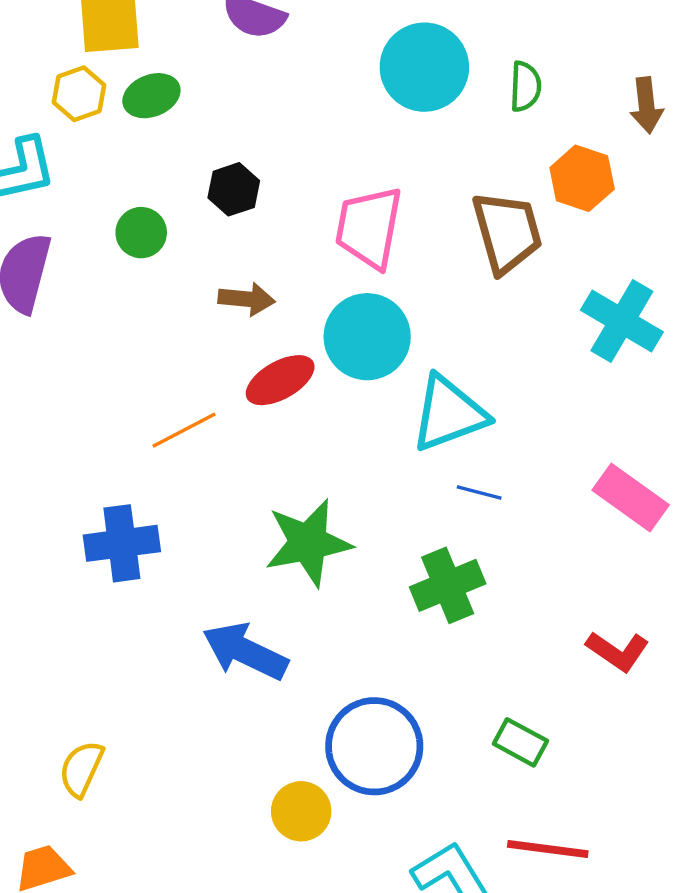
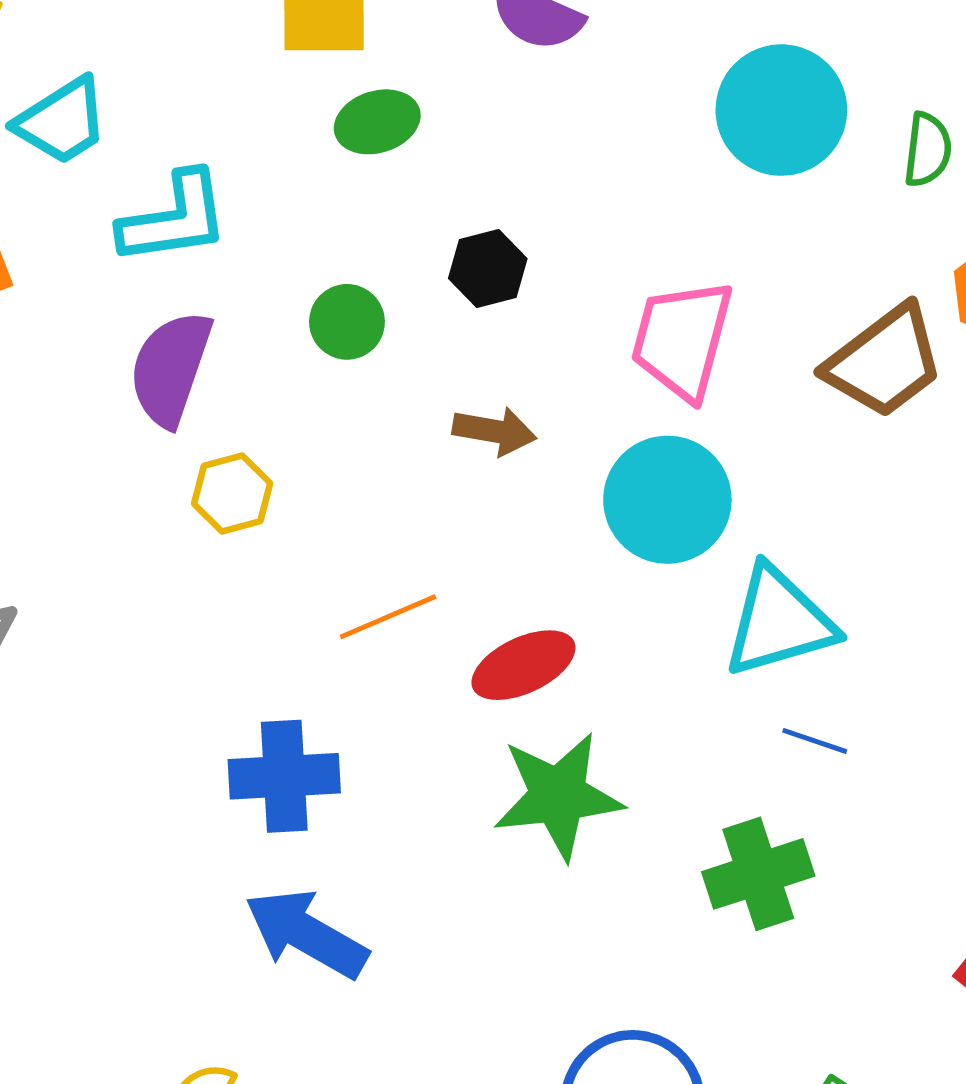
yellow hexagon: (79, 94) -> (232, 494), moved
brown trapezoid: (507, 232) -> (885, 362), turned 64
red ellipse: (280, 380) -> (523, 665), moved
blue arrow: (245, 651) -> (306, 934), moved

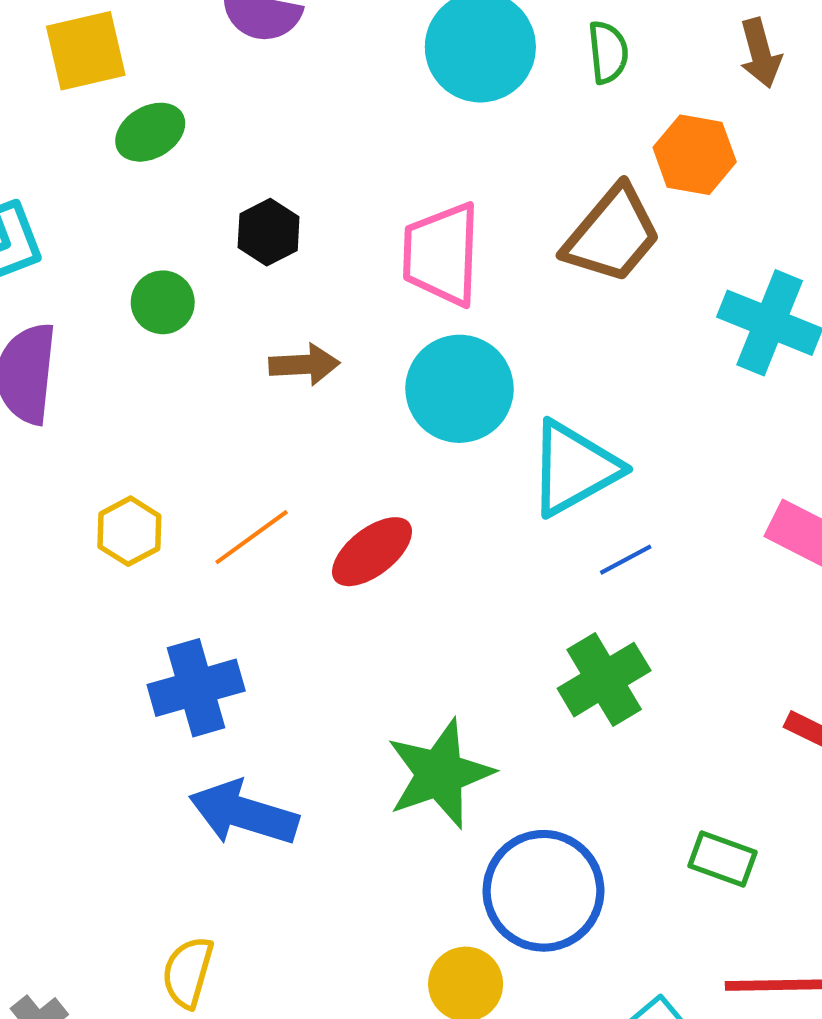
yellow hexagon: (232, 494) -> (129, 531), moved
blue line: (815, 741) -> (626, 560), turned -34
green star: (558, 796) -> (440, 774), moved

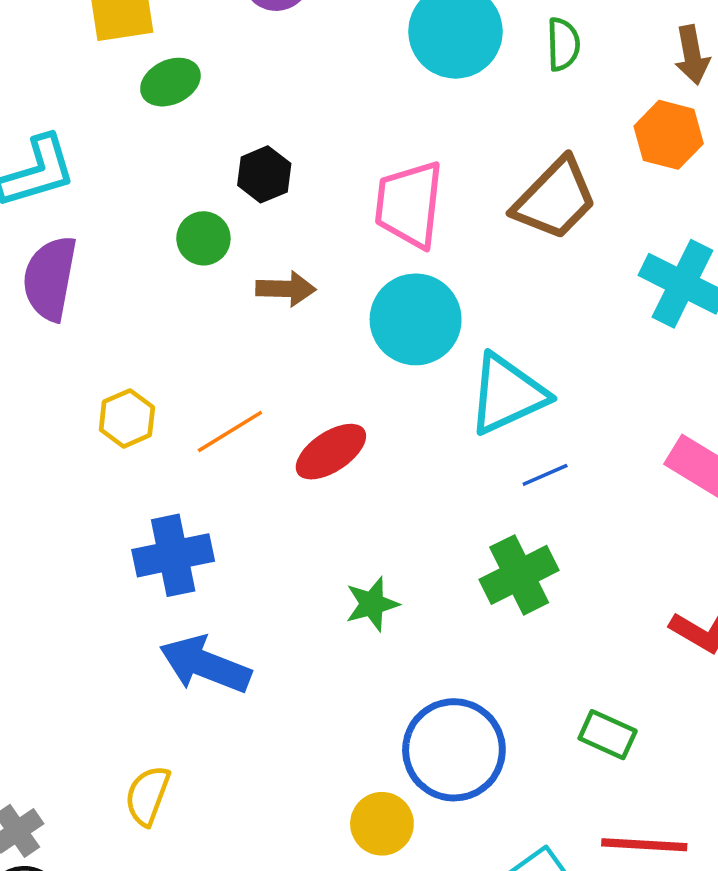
orange hexagon: (695, 155) -> (669, 135), moved
green circle: (163, 302) -> (203, 238), moved
green star: (440, 774) -> (372, 604), moved, size x0.6

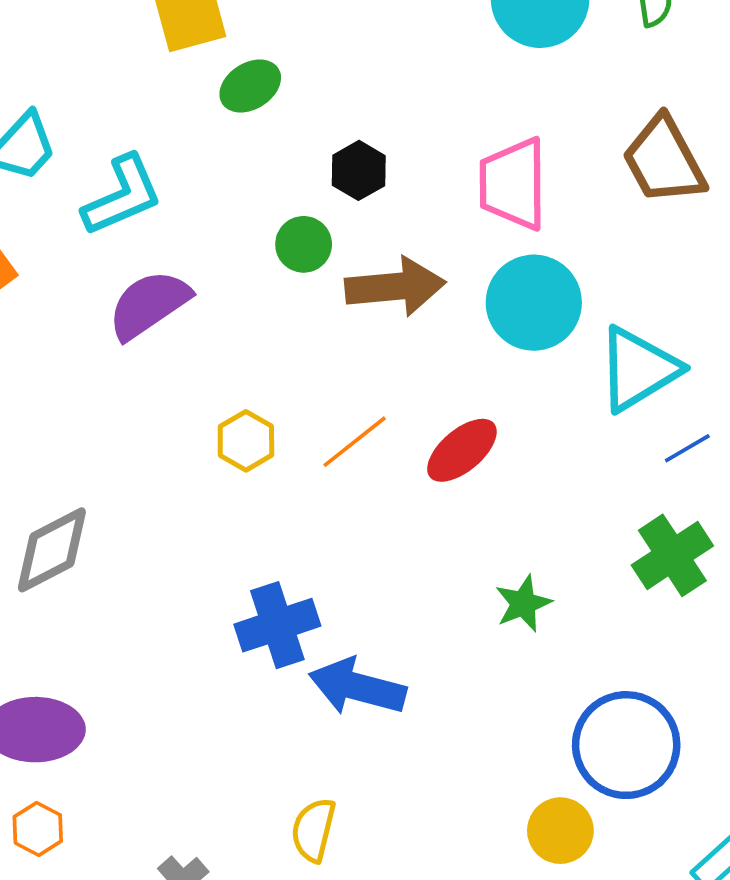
brown trapezoid: (555, 199) -> (664, 160), turned 114
purple semicircle: (50, 278) -> (149, 305), turned 52
brown arrow: (286, 289) -> (395, 287), size x1.6
blue cross: (173, 555) -> (277, 625), moved

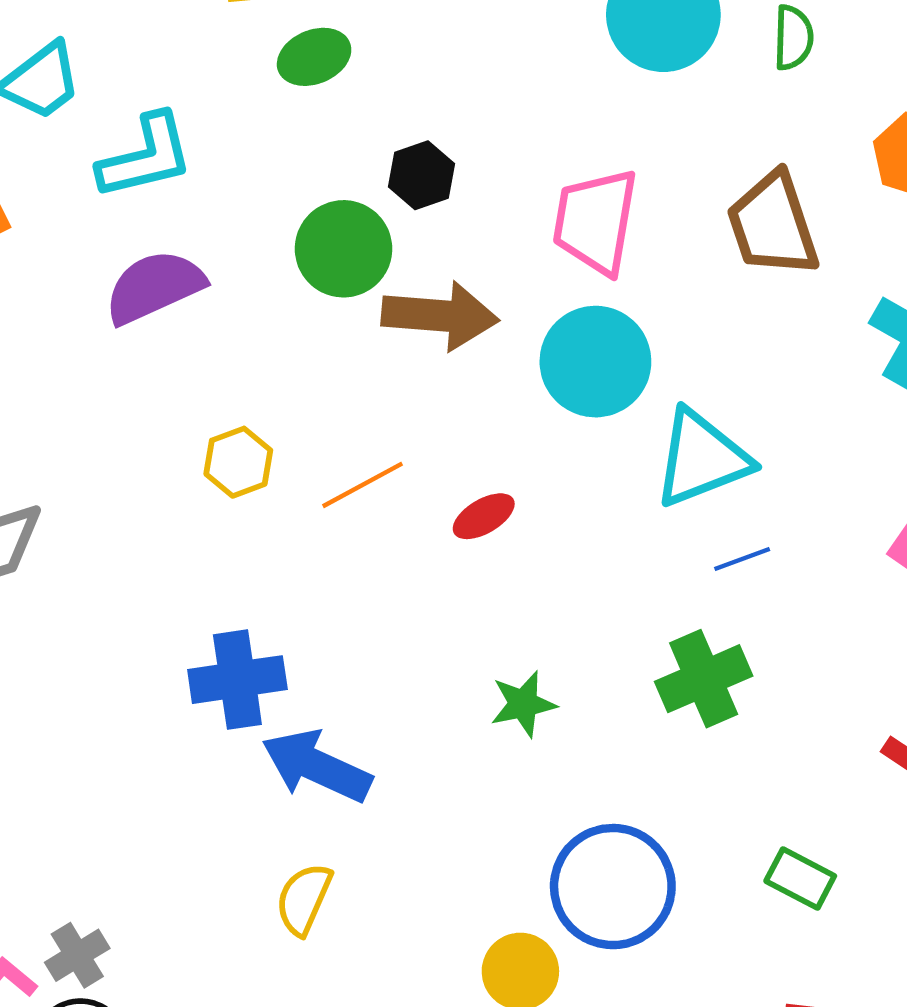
green circle: (304, 244) -> (343, 249), size x1.5
red ellipse: (462, 450) -> (484, 516), size x0.7
yellow semicircle: (313, 830) -> (304, 899), moved

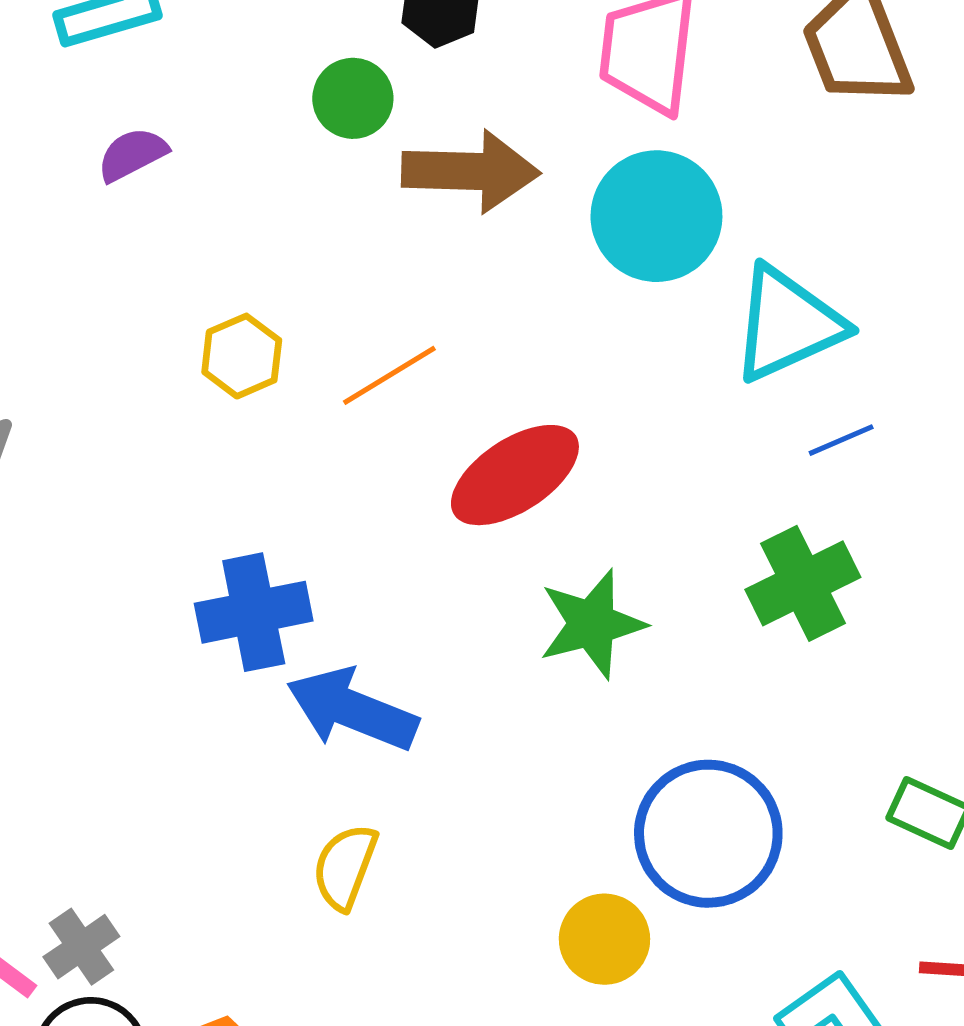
green circle: (343, 249) -> (353, 98), size x0.7
purple semicircle: (154, 287) -> (132, 154), size x0.6
red ellipse: (484, 516) -> (515, 475), moved, size x1.8
green star: (523, 704) -> (592, 624), size x1.4

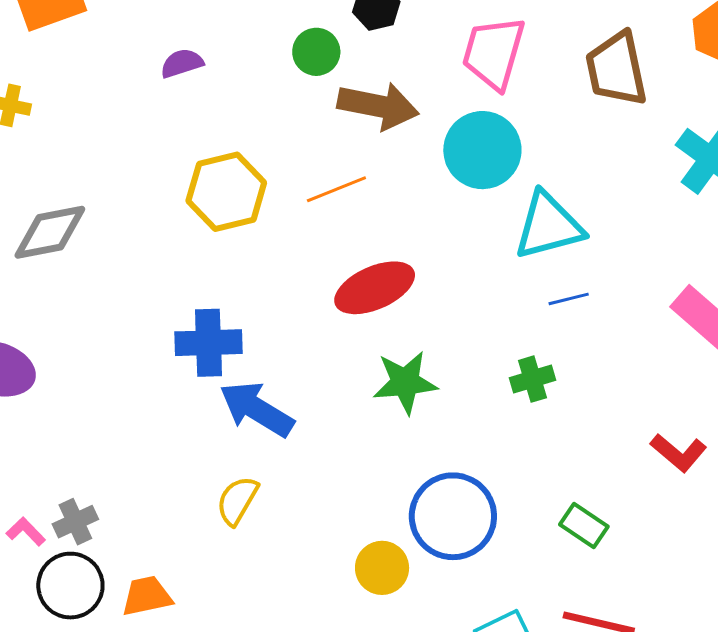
yellow hexagon: (242, 356) -> (226, 192), size x1.6
orange line: (389, 375) -> (336, 189), moved
green cross: (803, 583) -> (532, 379), size x0.7

